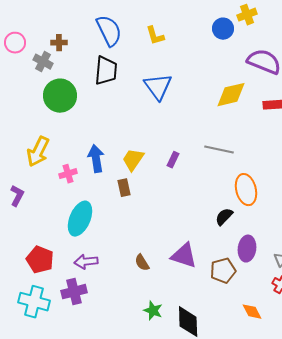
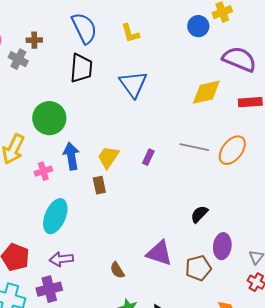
green circle: (60, 96) -> (49, 118), moved
orange ellipse: (246, 190) -> (232, 150), moved, turned 52
brown semicircle: (142, 263) -> (117, 270), moved

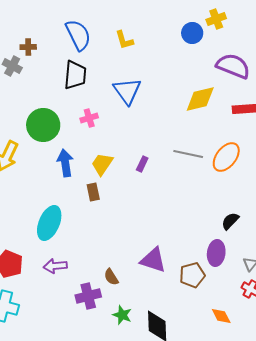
pink cross: (43, 171) -> (89, 118), moved
black semicircle: (199, 214) -> (230, 221), moved
purple cross: (49, 289) -> (88, 296), moved

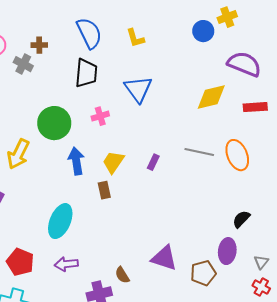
orange ellipse: (226, 157) -> (237, 155), turned -60

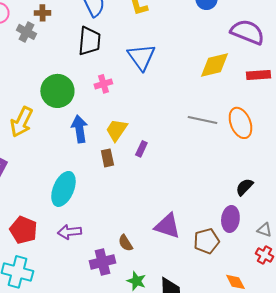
purple rectangle: (153, 162) -> (141, 149), moved
gray triangle: (261, 262) -> (264, 230), turned -49

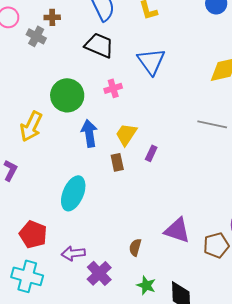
black trapezoid: (89, 41) -> (99, 45), turned -72
purple arrow: (69, 232) -> (73, 253), moved
brown semicircle: (125, 243) -> (135, 247), turned 48
purple cross: (102, 262) -> (99, 273), moved, turned -30

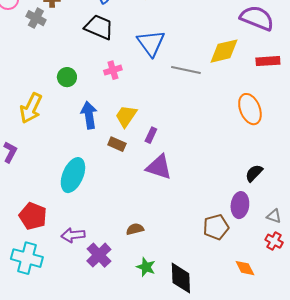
green circle: (67, 95) -> (67, 77), size x0.6
gray line: (212, 124) -> (186, 70), moved
brown rectangle: (117, 162) -> (117, 144), turned -54
purple triangle: (177, 230) -> (159, 167), moved
brown semicircle: (135, 247) -> (135, 229), turned 60

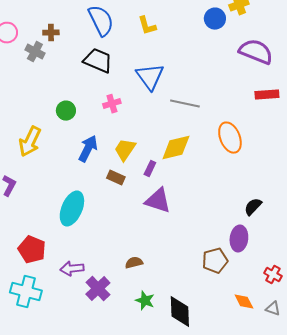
yellow diamond: (224, 51) -> (176, 148), moved
orange ellipse: (250, 109) -> (230, 138), moved
blue arrow: (89, 115) -> (88, 149), turned 36
gray triangle: (274, 216) -> (273, 309), moved

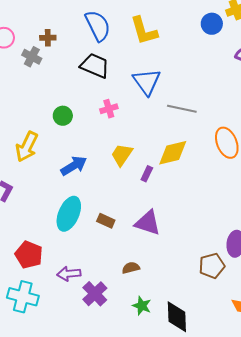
yellow L-shape: (147, 26) -> (144, 31), size x1.5
blue arrow: (88, 149) -> (74, 166), moved, turned 32
brown rectangle: (116, 178) -> (106, 221), moved
purple triangle: (158, 201) -> (148, 223), moved

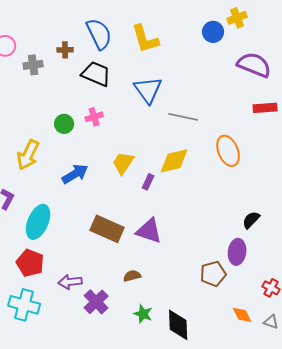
brown cross: (48, 38) -> (65, 50), moved
gray cross: (32, 57) -> (33, 65), turned -36
pink cross: (109, 109) -> (94, 117), moved
cyan ellipse: (69, 214) -> (38, 222), moved
brown rectangle: (106, 221) -> (107, 229), size x1.8

